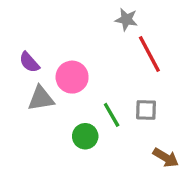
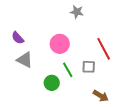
red line: (149, 54) -> (104, 49), moved
pink circle: (72, 77) -> (60, 44), moved
gray triangle: (41, 98) -> (25, 60), turned 36

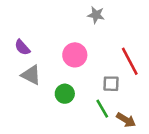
green line: (68, 70) -> (102, 109), moved
green circle: (52, 83) -> (65, 94), moved

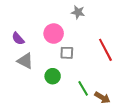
pink circle: (75, 55) -> (54, 34), moved
gray square: (111, 84) -> (67, 53), moved

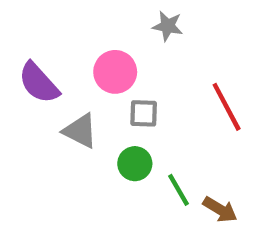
purple semicircle: (18, 39) -> (39, 83), size x1.5
gray triangle: (25, 61) -> (80, 131), moved
green circle: (53, 76) -> (135, 164), moved

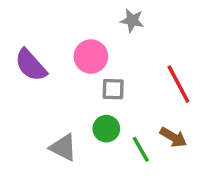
gray triangle: (80, 131) -> (63, 148), moved
brown arrow: (220, 210) -> (173, 137), moved

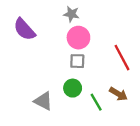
gray star: (132, 20) -> (71, 14), moved
pink circle: (91, 57) -> (78, 38), moved
purple semicircle: (31, 65) -> (24, 29), moved

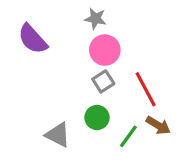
red line: (122, 58) -> (146, 89), moved
gray square: (77, 61) -> (103, 81), turned -35
green line: (96, 102) -> (128, 136), turned 66

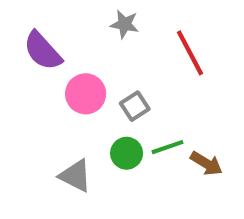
pink circle: (105, 50) -> (86, 94), moved
red line: (146, 89) -> (190, 53), moved
green line: (128, 136) -> (167, 147), moved, turned 35

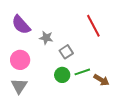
gray star: (124, 24) -> (46, 38), moved
pink circle: (86, 94) -> (20, 60), moved
gray triangle: (75, 176) -> (19, 86), moved, turned 36

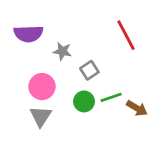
purple semicircle: (21, 25) -> (28, 34), turned -50
pink circle: (20, 60) -> (42, 87), moved
gray triangle: (19, 86) -> (41, 116), moved

